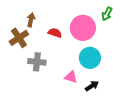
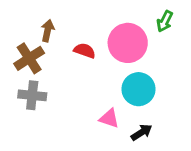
gray cross: (37, 62) -> (32, 95), moved

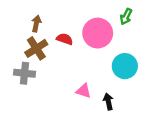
brown cross: (29, 58) -> (36, 48), moved
cyan circle: (138, 89) -> (125, 66), moved
black arrow: (142, 132) -> (108, 102), turned -70

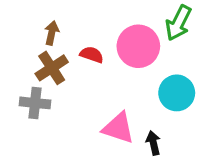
green arrow: (126, 17) -> (178, 23), size x1.5
pink triangle: (84, 91) -> (118, 128), size x1.5

